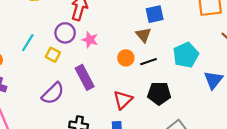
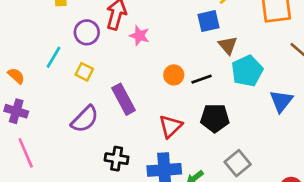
purple circle: (65, 33) -> (87, 32), moved
brown triangle: (143, 35) -> (228, 45), moved
pink star: (90, 40) -> (139, 36), moved

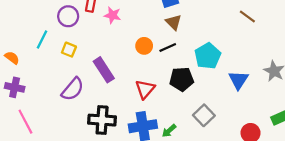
brown triangle: (228, 45) -> (173, 22), moved
cyan pentagon: (247, 71) -> (208, 56), moved
blue triangle: (281, 101) -> (238, 80), moved
black cross: (117, 159) -> (102, 120), size x1.4

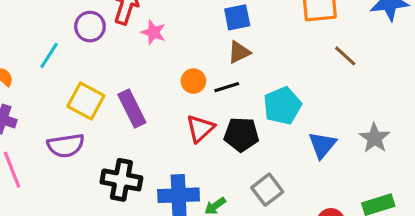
brown triangle: (173, 22) -> (239, 52), turned 42
yellow square: (69, 50) -> (86, 101), moved, size x1.6
purple semicircle: (73, 89) -> (66, 146), moved, turned 35
red triangle: (145, 89) -> (200, 129), moved

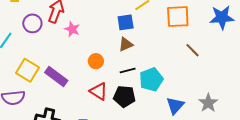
black line: (227, 87) -> (128, 70), moved
purple rectangle: (132, 109) -> (56, 77), turned -30
red triangle: (200, 129) -> (99, 91), turned -48

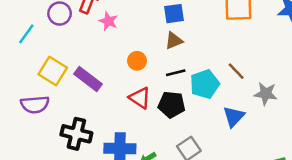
brown line: (192, 50) -> (236, 71), moved
gray star: (208, 103) -> (266, 94), moved, turned -30

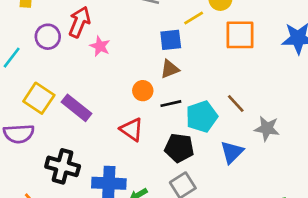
orange circle: (137, 61) -> (143, 91), moved
black pentagon: (172, 105) -> (179, 148), moved

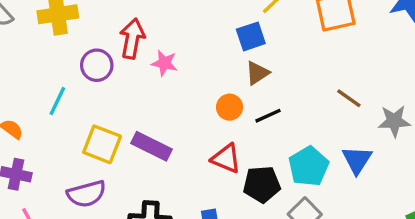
cyan pentagon: (202, 117) -> (309, 166), moved
black pentagon: (179, 148) -> (262, 184), moved

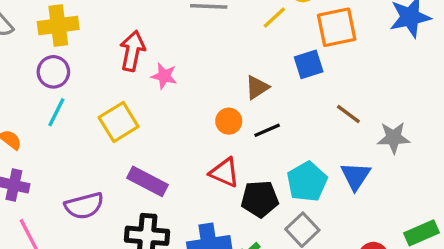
blue square: (251, 36) -> (309, 64), moved
purple circle: (97, 65) -> (53, 72), moved
yellow square: (102, 144) -> (119, 122), moved, turned 36
purple rectangle: (152, 146) -> (147, 181), moved

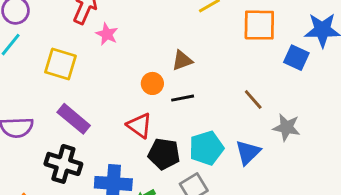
blue square: (309, 64) -> (296, 58), moved, turned 30
yellow square: (119, 122) -> (61, 64), turned 36

